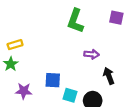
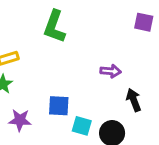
green L-shape: (75, 21) -> (54, 27), moved

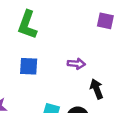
blue square: (59, 106) -> (29, 66), moved

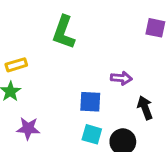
blue square: (29, 66) -> (90, 102), moved

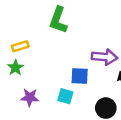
purple arrow: (121, 78) -> (105, 57), size x1.5
cyan square: (92, 134) -> (65, 96), moved

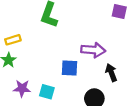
cyan square: (65, 96) -> (47, 92), moved

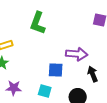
cyan square: (47, 92) -> (45, 91), moved

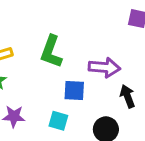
green L-shape: (38, 23) -> (51, 52), moved

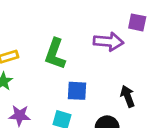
purple arrow: (104, 67) -> (108, 42), moved

